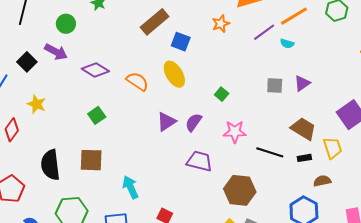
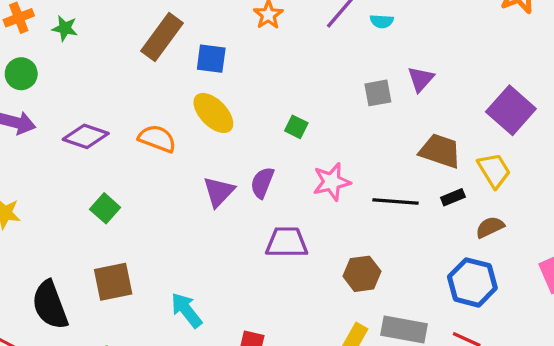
brown hexagon: (240, 190) -> (362, 274), size x0.7

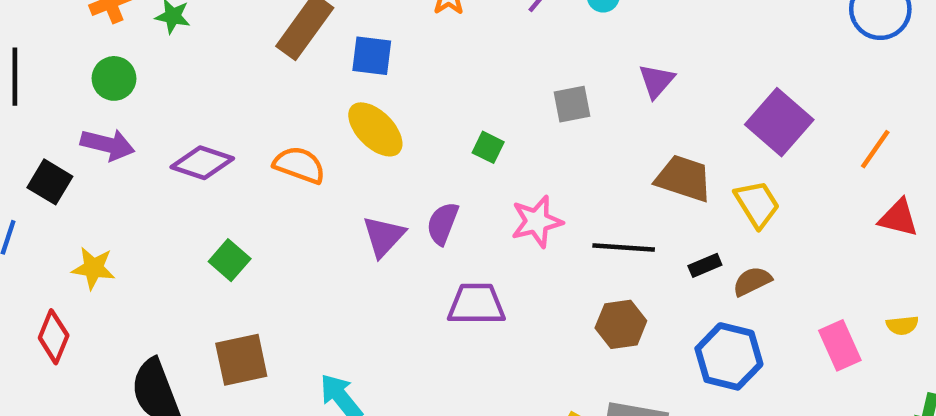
gray square: (378, 93) -> (572, 104), moved
black rectangle: (453, 197) -> (705, 265), moved
brown hexagon: (362, 274) -> (621, 324), moved

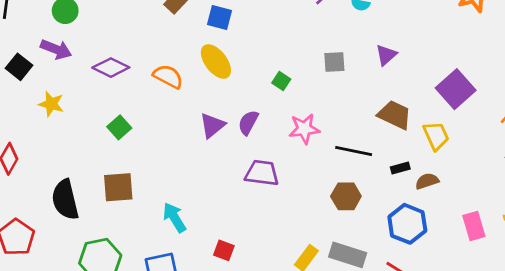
yellow star: (93, 268) -> (51, 104), moved

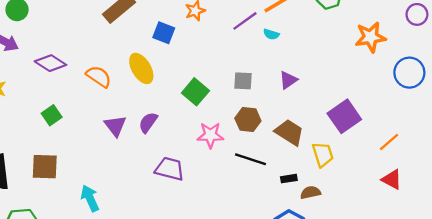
blue square: (220, 18) -> (164, 33), moved
green square: (281, 81) -> (195, 92), size x1.6
purple semicircle: (248, 122) -> (148, 122), moved
purple triangle: (212, 125) -> (115, 126), moved, turned -35
brown hexagon: (346, 196) -> (248, 120), moved

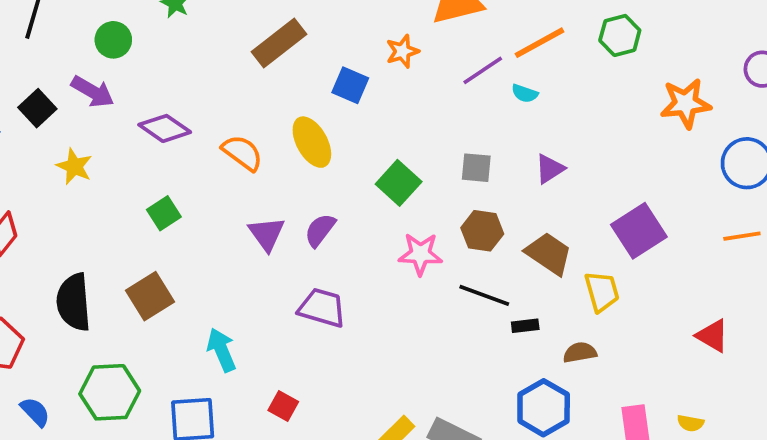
orange line: (389, 142) -> (742, 236), moved, turned 30
brown square: (45, 167) -> (150, 296), turned -36
purple trapezoid: (170, 169) -> (322, 308), moved
black rectangle: (289, 179) -> (525, 326), moved

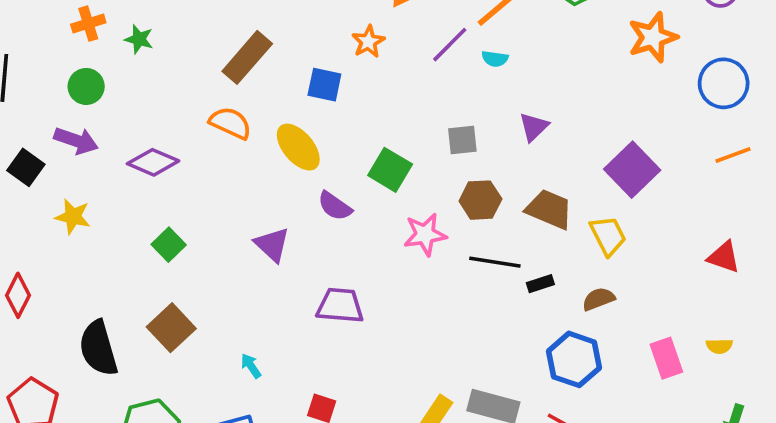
orange semicircle: (242, 153) -> (230, 123), moved
purple semicircle: (320, 230) -> (335, 206), moved, turned -81
cyan arrow: (222, 350) -> (251, 366), size x0.6

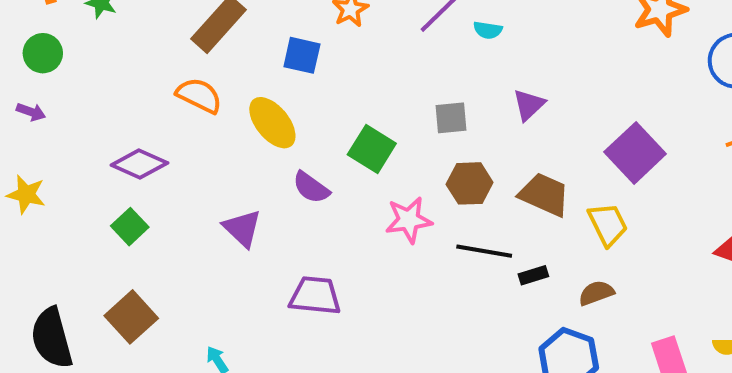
purple arrow: (76, 141) -> (31, 112), size x0.6
purple diamond: (153, 162) -> (139, 164), moved

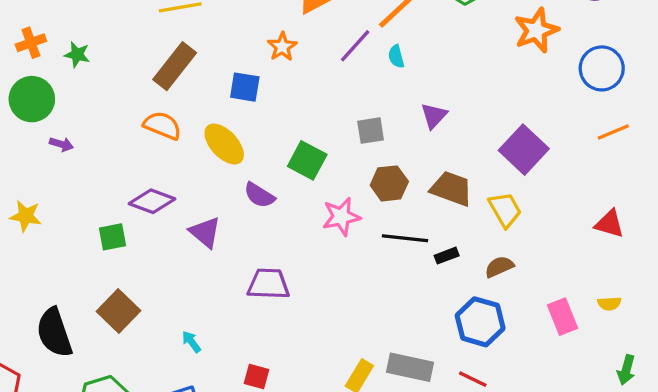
cyan semicircle: (488, 30) -> (396, 56), turned 70
green circle: (43, 53) -> (32, 99), size x1.4
purple arrow: (31, 112) -> (61, 144), moved
purple diamond: (139, 164) -> (152, 201), moved
green square: (130, 227) -> (112, 237), turned 36

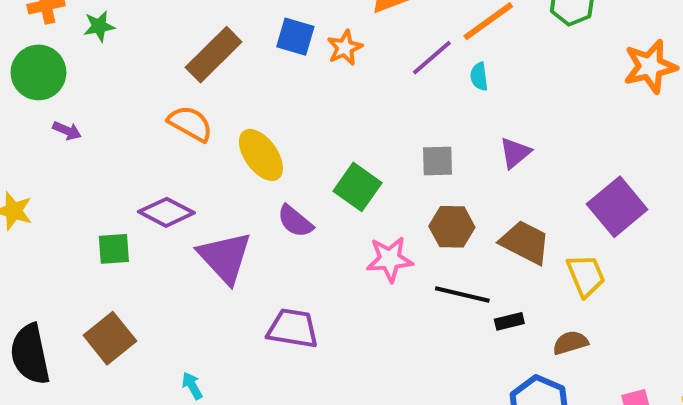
green star: (77, 55) -> (99, 26), turned -30
blue square: (245, 87) -> (295, 37), moved
purple triangle: (205, 232) -> (225, 257), size x1.4

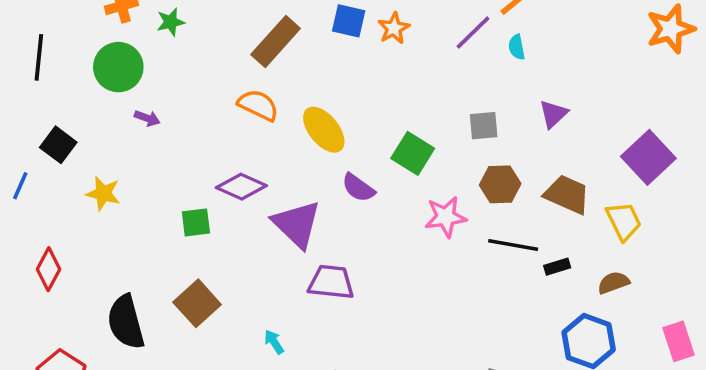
purple trapezoid: (293, 328) -> (331, 282), moved

